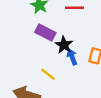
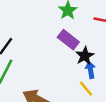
yellow line: (48, 74) -> (86, 89), moved

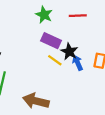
yellow line: (86, 89) -> (55, 60), moved

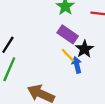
blue arrow: (78, 63) -> (77, 65), moved

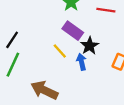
yellow line: (68, 55) -> (60, 51), moved

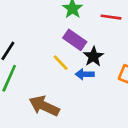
blue arrow: (81, 62) -> (85, 74), turned -77

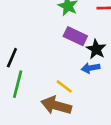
yellow line: (61, 63) -> (64, 86), moved

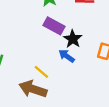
blue arrow: (91, 68) -> (67, 56), turned 42

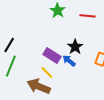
purple rectangle: (54, 26) -> (52, 55), moved

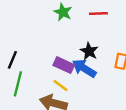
blue arrow: (69, 61) -> (84, 68), size x1.5

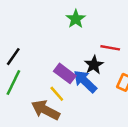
red line: (98, 13) -> (110, 48), moved

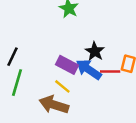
red line: (110, 48) -> (110, 71), moved

